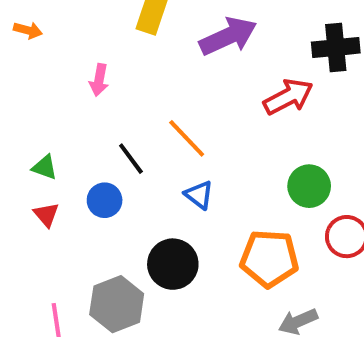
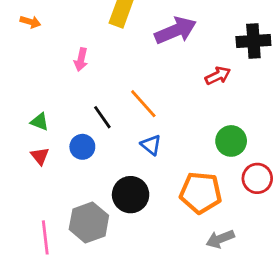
red arrow: (288, 97) -> (218, 76), size x0.7

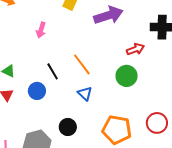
green circle: (231, 141) -> (127, 76), moved
black circle: (131, 195) -> (68, 127), size x0.7

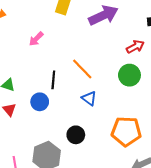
pink arrow: (41, 30) -> (36, 39), turned 35
black line: (53, 71) -> (53, 80), turned 42

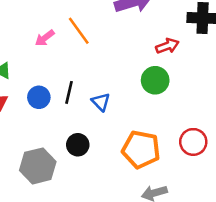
pink arrow: (36, 39) -> (45, 38), moved
orange line: (82, 69) -> (79, 31), moved
black line: (53, 80) -> (69, 92), moved

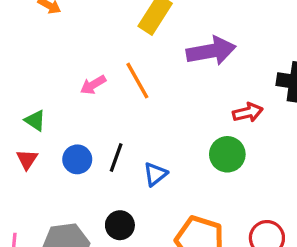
blue triangle: (101, 102) -> (155, 174), turned 30

